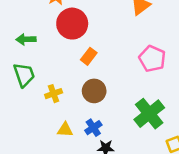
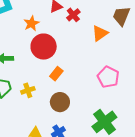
yellow cross: (54, 94) -> (28, 90), moved

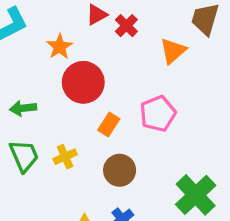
pink pentagon: (108, 77) -> (158, 114), moved, turned 30

